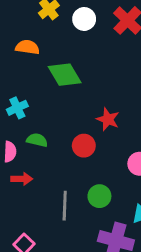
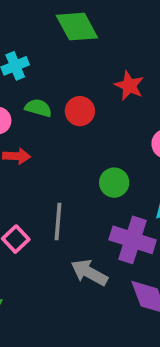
red circle: (84, 146) -> (80, 111), moved
gray line: (65, 206) -> (58, 222), moved

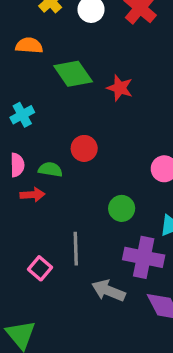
red star: (129, 86) -> (120, 88), moved
green semicircle: (38, 108) -> (50, 170), moved

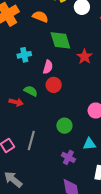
pink semicircle: (17, 165) -> (48, 67), moved
purple cross: (144, 257) -> (68, 157), size x0.6
gray arrow: (108, 291) -> (13, 179), moved

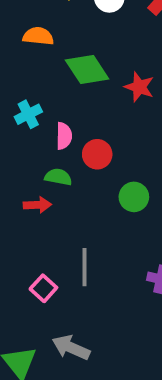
pink semicircle: (48, 67) -> (64, 136), moved
green circle: (64, 126) -> (134, 197), moved

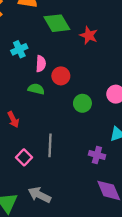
red arrow: (37, 205) -> (13, 120), moved, turned 63

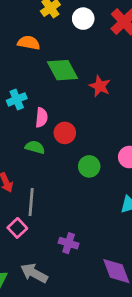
gray line: (50, 145) -> (31, 202), moved
purple cross: (97, 155) -> (69, 243), moved

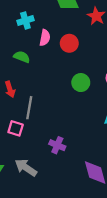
red circle: (65, 133) -> (69, 43), moved
green semicircle: (35, 147) -> (22, 57), moved
pink square: (17, 228) -> (16, 128), turned -35

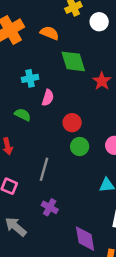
red circle: (69, 43) -> (72, 123), moved
gray line: (29, 108) -> (44, 169), moved

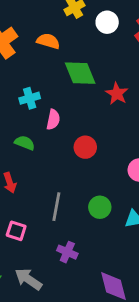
green circle: (80, 147) -> (100, 207), moved

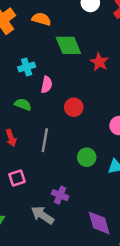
gray line: (56, 207) -> (45, 140), moved
pink square: (16, 231) -> (17, 178), turned -35
gray arrow: (28, 279) -> (42, 215), moved

